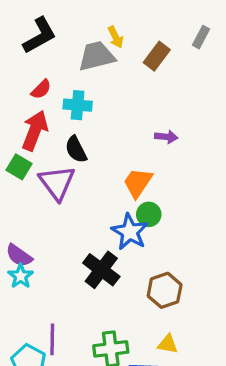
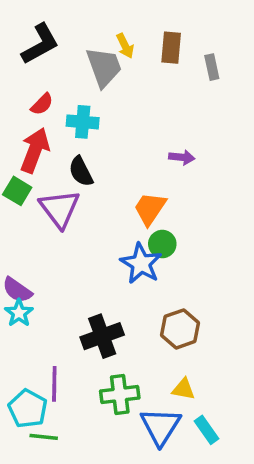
gray rectangle: (201, 37) -> (212, 67), moved, turned -40
gray trapezoid: (97, 56) -> (104, 67), turned 84
brown rectangle: (157, 56) -> (171, 48), moved, turned -32
black cross: (101, 270) -> (102, 336), moved, turned 33

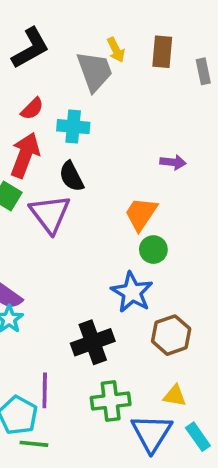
blue star: (141, 263) -> (132, 292), moved

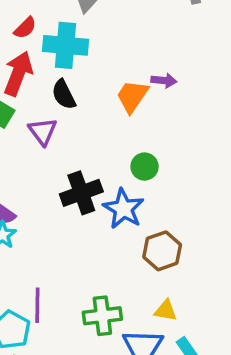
cyan cross: (73, 127) -> (66, 45), size x1.4
purple triangle: (50, 214) -> (43, 131), size x0.7
orange trapezoid: (141, 214) -> (132, 96), moved
black cross: (93, 342) -> (81, 193), moved

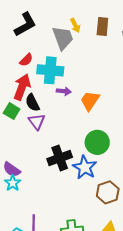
purple arrow: (164, 80) -> (64, 91), moved
black semicircle: (64, 95) -> (32, 103), moved
green circle: (145, 167) -> (97, 142), size x1.5

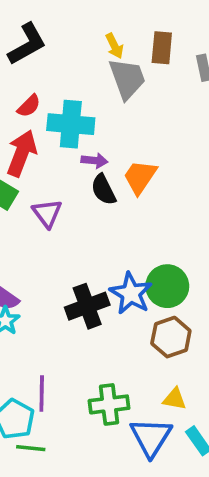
gray trapezoid: (63, 38) -> (127, 79), moved
black semicircle: (32, 103) -> (104, 190), moved
green circle: (97, 142) -> (167, 286), moved
black cross: (60, 158) -> (87, 306), moved

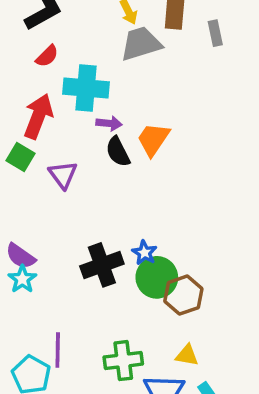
gray trapezoid: (127, 79) -> (141, 44), turned -87
red semicircle: (29, 106) -> (47, 56), moved
green circle: (167, 286) -> (157, 277), moved
blue star: (131, 293) -> (144, 253), size x0.6

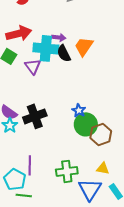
cyan cross: (86, 88) -> (46, 48), moved
red arrow: (38, 116) -> (19, 33), turned 55
black cross: (102, 265) -> (35, 116), moved

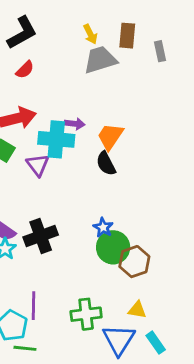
black semicircle: (64, 53) -> (106, 164), moved

